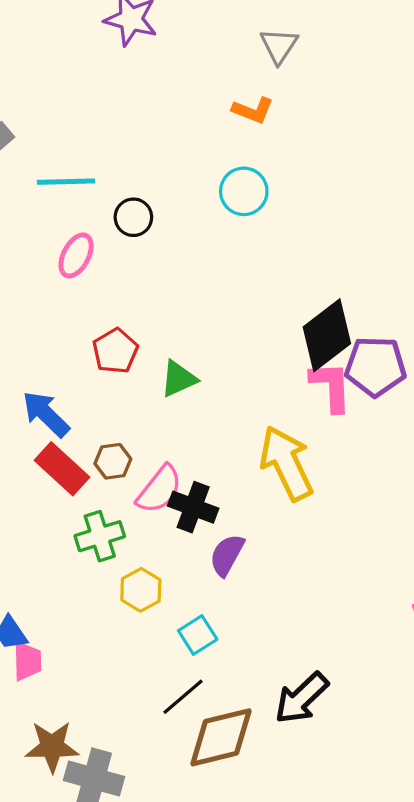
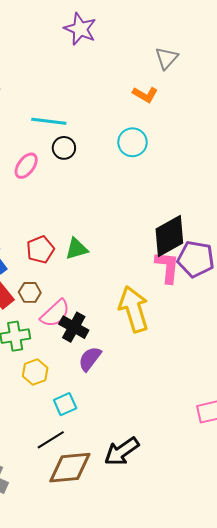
cyan line: (66, 182) -> (49, 121), moved
red pentagon: (115, 351) -> (40, 250), moved

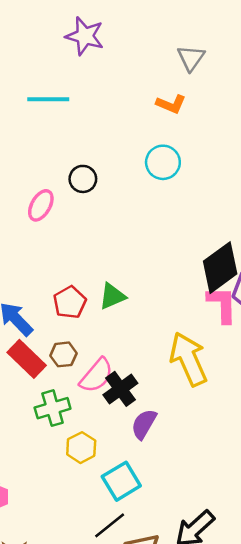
cyan line: (49, 121) -> (48, 99), moved
black cross: (74, 327) -> (120, 389), turned 32
cyan square: (65, 404) -> (121, 481), size x1.4

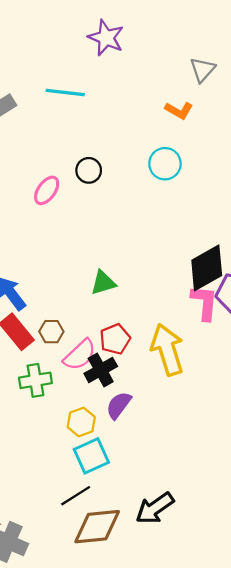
red pentagon: (70, 302) -> (115, 339), moved
yellow hexagon: (81, 448) -> (81, 422), moved

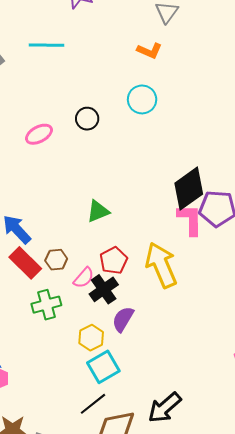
black circle: (89, 170) -> (87, 119), moved
pink ellipse: (47, 190) -> (39, 134), turned 32
pink semicircle: (80, 355) -> (84, 278), size x0.7

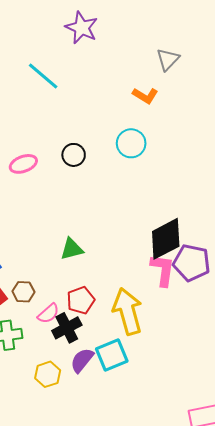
cyan line: (47, 45) -> (43, 76), turned 32
cyan square: (103, 367) -> (112, 355), moved

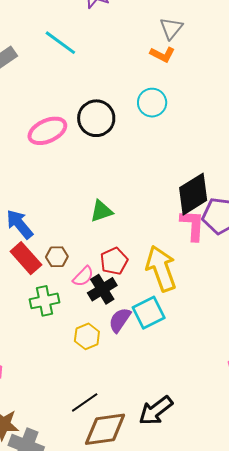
gray triangle: (168, 59) -> (171, 28), moved
black circle: (74, 155) -> (96, 118), size x1.6
pink ellipse: (23, 164) -> (47, 131), size x1.4

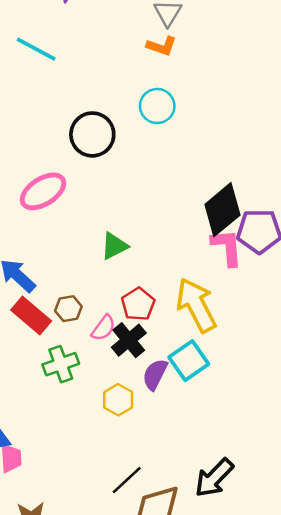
pink ellipse: (47, 131) -> (43, 191), moved

